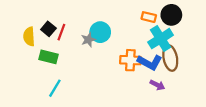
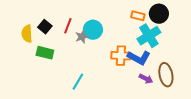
red line: (61, 32) -> (68, 26), moved
brown ellipse: (170, 58) -> (166, 75), moved
cyan line: (55, 88) -> (78, 82), moved

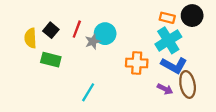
black circle: (159, 14) -> (192, 16), moved
orange rectangle: (138, 16) -> (167, 18), moved
blue L-shape: (139, 58) -> (174, 65), moved

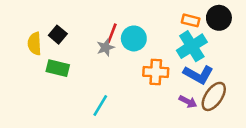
red line: (77, 29) -> (112, 33), moved
cyan circle: (105, 34) -> (134, 38), moved
brown ellipse: (188, 84) -> (214, 96), turned 45

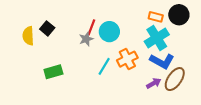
green rectangle: (58, 68) -> (53, 72), moved, turned -30
orange cross: (156, 72) -> (127, 59), turned -30
purple arrow: (188, 102) -> (154, 83), turned -56
cyan line: (100, 105) -> (104, 66), moved

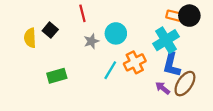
orange rectangle: (156, 17) -> (174, 16), moved
red line: (91, 27) -> (82, 13), moved, turned -35
blue L-shape: (162, 61) -> (172, 65), turned 75
purple arrow: (154, 83) -> (163, 88), turned -112

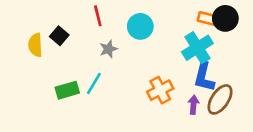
cyan circle: (116, 33) -> (140, 26), moved
orange cross: (135, 62) -> (160, 90), moved
cyan line: (110, 70) -> (94, 84), moved
purple arrow: (163, 88) -> (193, 105), turned 56

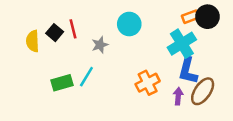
red line: (98, 16) -> (73, 29), moved
orange rectangle: (207, 18) -> (190, 17), turned -35

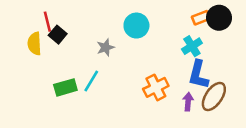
red line: (73, 29) -> (47, 22), moved
cyan cross: (182, 44) -> (192, 46), size x0.7

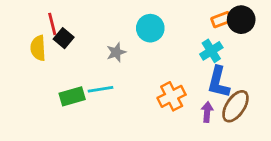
cyan line: (91, 81) -> (101, 89), turned 50

